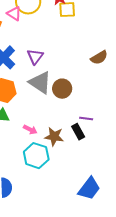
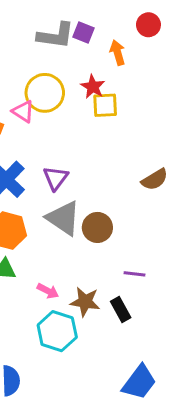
black rectangle: (78, 132) -> (121, 309), moved

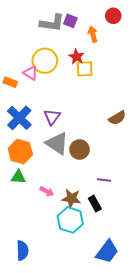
cyan hexagon: (57, 331) -> (70, 220), moved

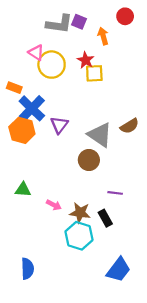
pink triangle: (31, 73) -> (36, 52), moved
blue cross: (19, 118) -> (32, 108), moved
gray triangle: (57, 143) -> (100, 135), moved
orange hexagon: (20, 152) -> (22, 130), moved

